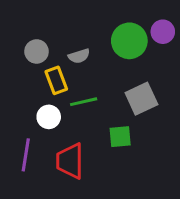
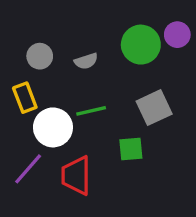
yellow rectangle: (56, 80) -> (25, 98), moved
white circle: (49, 117) -> (53, 127), size x1.5
purple line: (26, 155) -> (28, 169), turned 32

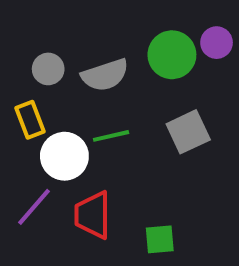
gray semicircle: (86, 61) -> (105, 75), size x1.6
green square: (131, 149) -> (160, 239), moved

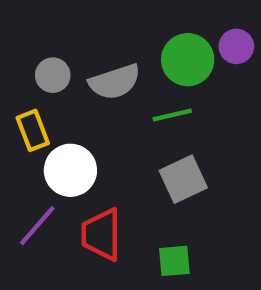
gray square: (188, 132) -> (183, 179), moved
green line: (111, 136) -> (172, 115), moved

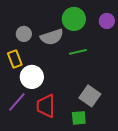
green circle: (188, 60) -> (74, 19), moved
gray square: (183, 179) -> (90, 96), moved, turned -30

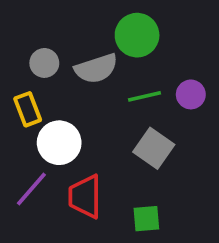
purple circle: (107, 21) -> (191, 94), moved
gray square: (90, 96) -> (154, 148), moved

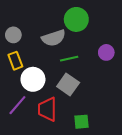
gray circle: (44, 63) -> (13, 35), moved
green line: (144, 96) -> (69, 59), moved
gray square: (154, 148) -> (68, 84), moved

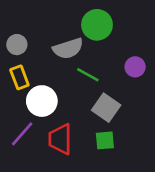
green line: (69, 59) -> (88, 75), turned 42
gray square: (68, 84) -> (106, 108), moved
green square: (81, 122) -> (105, 140), moved

